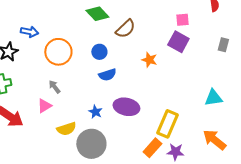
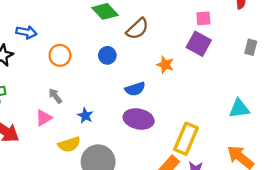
orange circle: (58, 52) -> (60, 55), size x0.7
blue semicircle: (107, 75) -> (135, 89), moved
blue star: (95, 112) -> (85, 116), moved

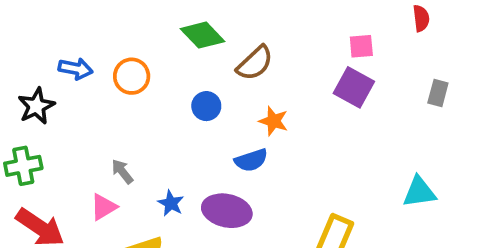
orange circle: (60, 55) -> (132, 76), moved
orange star: (165, 65) -> (274, 121), moved
purple ellipse: (139, 119) -> (227, 211), moved

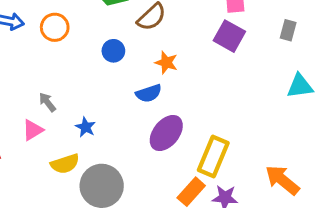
gray rectangle: (438, 93) -> (288, 30), moved
cyan triangle: (419, 192) -> (300, 86), moved
purple ellipse: (227, 211) -> (166, 133), moved, turned -63

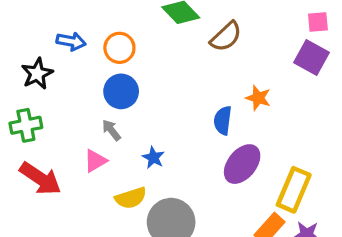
blue circle: (113, 51) -> (121, 91), moved, size x1.4
orange star: (166, 63) -> (258, 98), moved
blue semicircle: (149, 93) -> (223, 120), turned 115

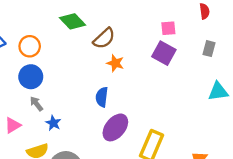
orange star: (258, 98) -> (115, 63), moved
gray arrow: (111, 130) -> (36, 104), moved

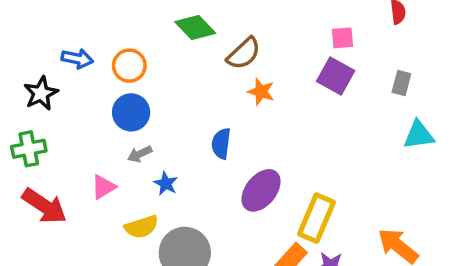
gray rectangle: (209, 49) -> (401, 83), moved
blue semicircle: (102, 97) -> (221, 144), moved
gray arrow: (36, 104) -> (140, 154), turned -77

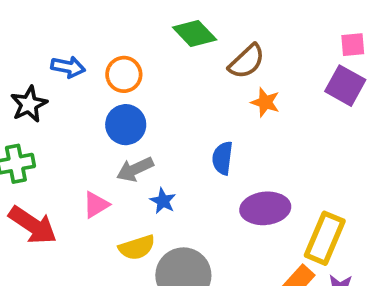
gray arrow: (140, 154) -> (135, 169), size x1.4
purple ellipse: (261, 190) -> (265, 208), turned 45

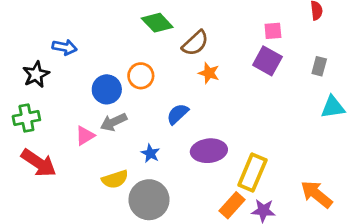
orange circle: (124, 74) -> (141, 76), moved
blue semicircle: (222, 158) -> (178, 114), turned 40
blue star: (163, 201) -> (150, 153), moved
pink triangle: (96, 205) -> (85, 136), moved

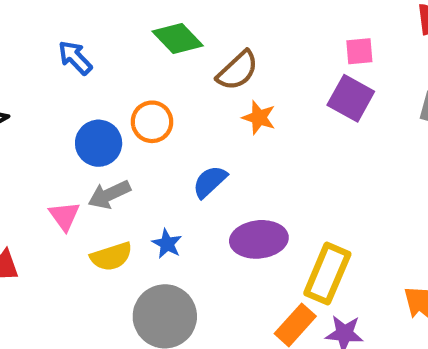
blue arrow: (65, 47) -> (75, 58), moved, turned -145
pink triangle: (85, 136) -> (64, 216), turned -35
yellow semicircle: (115, 179) -> (111, 256), moved

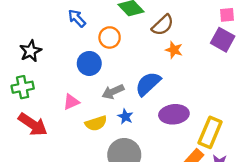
orange circle: (152, 122) -> (110, 37), moved
blue semicircle: (210, 182) -> (148, 84), size x1.4
gray arrow: (109, 194) -> (113, 92), moved
pink triangle: (64, 216) -> (71, 102), turned 42

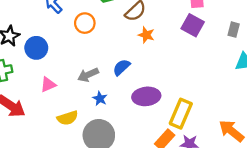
blue circle: (89, 63) -> (36, 48), moved
blue semicircle: (148, 84) -> (121, 67), size x0.7
yellow semicircle: (96, 123) -> (68, 118), moved

